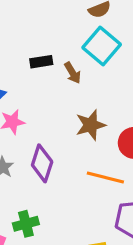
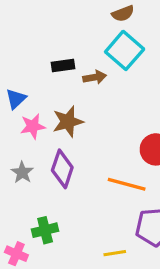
brown arrow: (73, 73) -> (95, 77), turned -70
brown star: (91, 125) -> (68, 122), moved

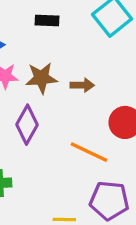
brown arrow: (95, 77) -> (82, 85), moved

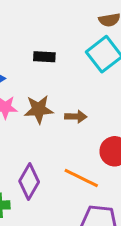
purple diamond: (27, 125) -> (29, 181), moved

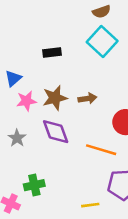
purple diamond: (29, 181) -> (56, 132), moved, turned -40

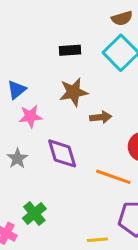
black rectangle: (52, 52) -> (70, 50), moved
brown star: (55, 98) -> (73, 92), moved
green cross: (34, 185) -> (34, 214), turned -30

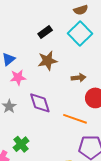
black rectangle: (70, 50) -> (45, 32), turned -32
brown arrow: (101, 117) -> (79, 78), moved

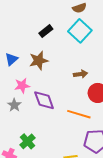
brown star: (48, 61) -> (39, 61), moved
pink star: (18, 78) -> (22, 86), moved

